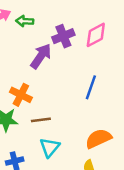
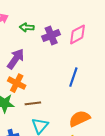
green arrow: (25, 21) -> (27, 27), moved
purple arrow: (41, 56) -> (16, 59), moved

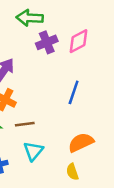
green arrow: (27, 27) -> (30, 18), moved, size x1.5

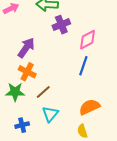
pink diamond: (78, 41) -> (87, 40), moved
brown line: (25, 124) -> (43, 92), turned -35

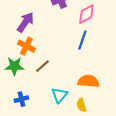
orange semicircle: (89, 107) -> (88, 81), turned 30
cyan triangle: (50, 114) -> (59, 95), moved

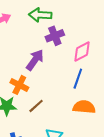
purple arrow: (25, 22) -> (35, 60), moved
orange semicircle: (88, 81) -> (84, 107), moved

